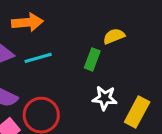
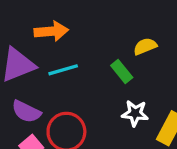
green rectangle: (92, 59) -> (122, 71), turned -60

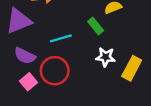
cyan line: (63, 70) -> (61, 38), moved

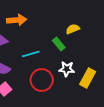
red circle: (55, 71) -> (42, 80), moved

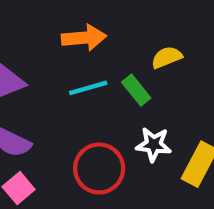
orange arrow: (17, 20) -> (84, 38), moved
cyan line: (31, 54) -> (88, 88), moved

